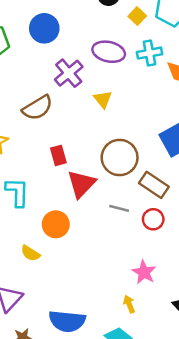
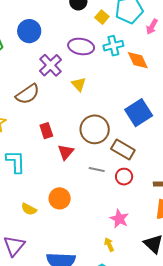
red triangle: (81, 184) -> (66, 152), size x0.7
orange circle: (56, 224) -> (60, 198), moved

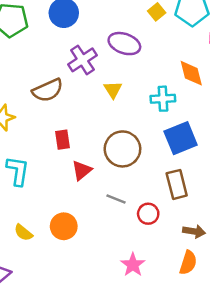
cyan cross: (113, 46) -> (163, 99), moved
brown rectangle: (123, 149) -> (177, 184), moved, turned 35

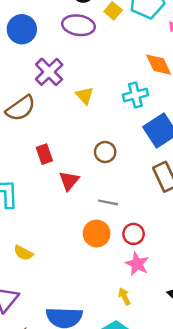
purple ellipse: (124, 44) -> (78, 25), moved
brown circle: (122, 149) -> (105, 152), size x0.6
red circle: (148, 214) -> (134, 234), moved
orange circle: (64, 226) -> (97, 234), moved

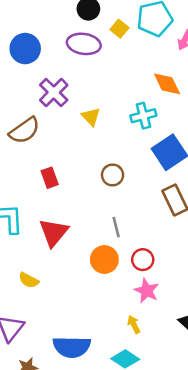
red triangle: (69, 181) -> (54, 232), moved, size x1.4
gray line: (108, 202) -> (116, 227), turned 66

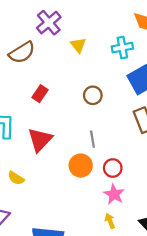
red rectangle: (50, 178) -> (40, 94), turned 49
yellow arrow: (134, 324) -> (110, 221), moved

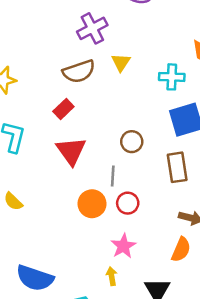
brown semicircle: (22, 52) -> (79, 71), moved
brown circle: (93, 95) -> (132, 142), moved
red triangle: (40, 140) -> (71, 151), moved, turned -32
red circle: (113, 168) -> (128, 203), moved

